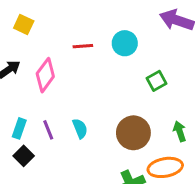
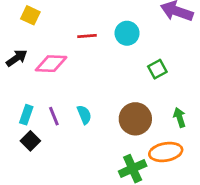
pink diamond: (45, 75) -> (51, 64), turned 56

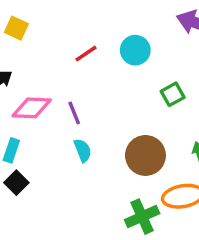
red line: (87, 36) -> (86, 54), turned -30
pink diamond: (51, 64) -> (32, 108), moved
purple line: (54, 116) -> (74, 113), moved

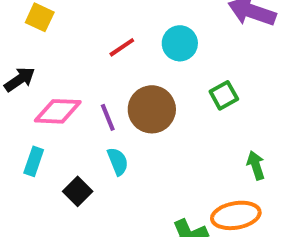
brown circle: (145, 155) -> (152, 109), moved
black square: (16, 183) -> (78, 191), moved

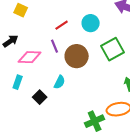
green square: (224, 95) -> (113, 49), size x1.6
purple line: (108, 117) -> (55, 46), moved
cyan semicircle: (118, 161) -> (60, 82), turned 48

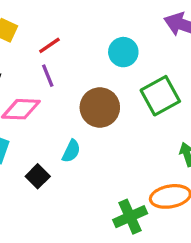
red line: (62, 25) -> (49, 45), moved
purple line: (55, 46) -> (48, 76), moved

